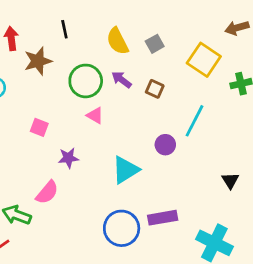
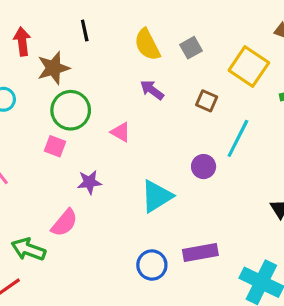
green circle: (86, 81) -> (71, 110), moved
brown square: (155, 89) -> (207, 101), moved
blue circle: (122, 228) -> (152, 265), size x0.7

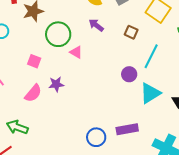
green circle: (71, 110) -> (58, 34), moved
cyan triangle: (157, 196) -> (150, 93), moved
pink semicircle: (64, 223) -> (33, 93), moved

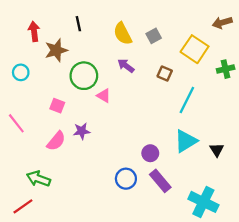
purple circle: (129, 74) -> (150, 153), moved
purple rectangle: (127, 129) -> (160, 181), turned 60
blue circle: (96, 137) -> (126, 179), moved

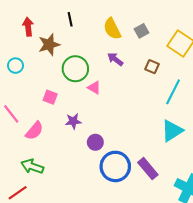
pink semicircle: (56, 141) -> (34, 131), moved
purple circle: (150, 153) -> (95, 142), moved
blue circle: (126, 179) -> (115, 166), size x1.5

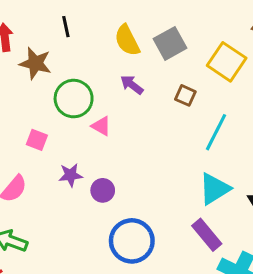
gray square: (142, 31) -> (170, 43), size x1.5
brown star: (49, 45) -> (35, 63), turned 30
purple circle: (95, 142) -> (103, 190), moved
purple rectangle: (148, 169) -> (207, 235), moved

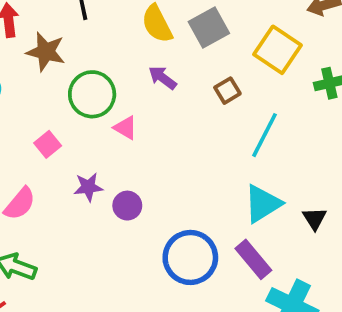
brown square: (185, 95) -> (227, 91), turned 35
pink square: (37, 140) -> (48, 144), turned 30
blue circle: (132, 241) -> (190, 257), moved

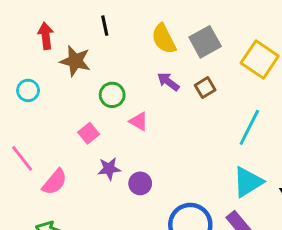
brown square: (227, 91) -> (205, 88), moved
green circle: (92, 94) -> (112, 95), size x0.7
pink square: (48, 144) -> (89, 133), moved

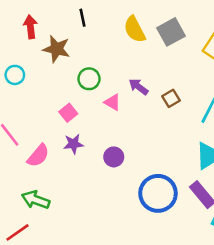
purple arrow: (168, 82) -> (138, 87), moved
brown square: (205, 88) -> (171, 98), moved
purple star: (109, 169) -> (73, 144), moved

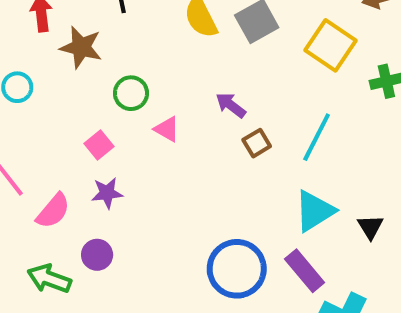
purple arrow: (138, 87) -> (231, 105), moved
brown square: (171, 98) -> (257, 143), moved
purple circle: (114, 157) -> (97, 255), moved

